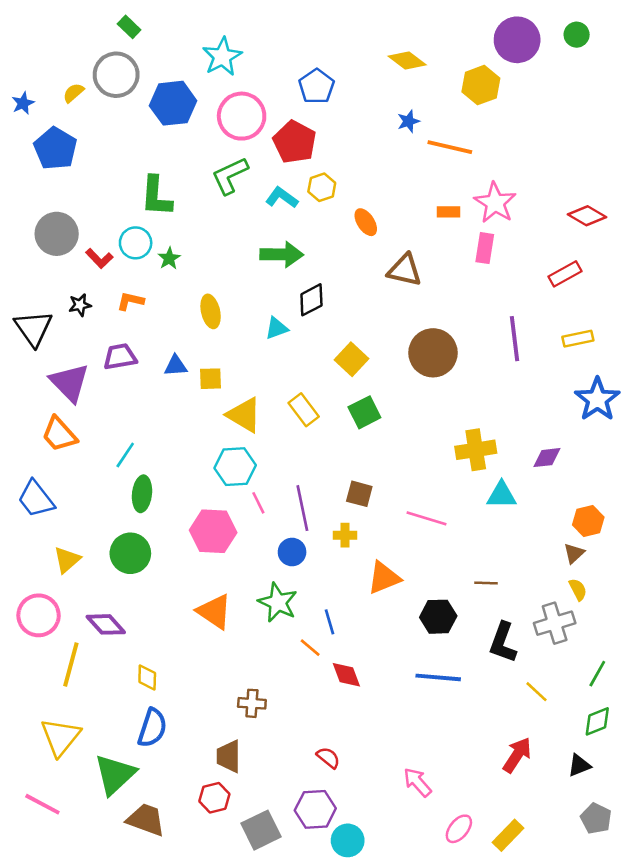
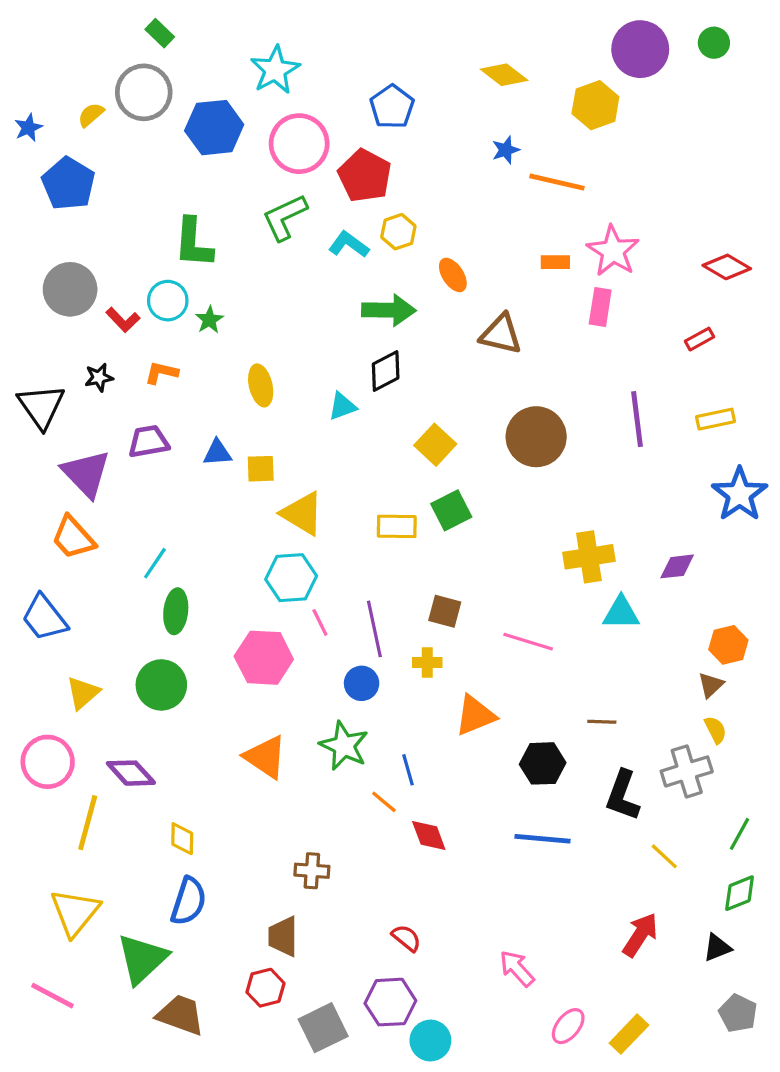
green arrow: (282, 255) -> (389, 310), moved
red rectangle: (565, 274) -> (699, 339), size x0.7
yellow rectangle: (304, 410) -> (397, 526), moved, turned -52

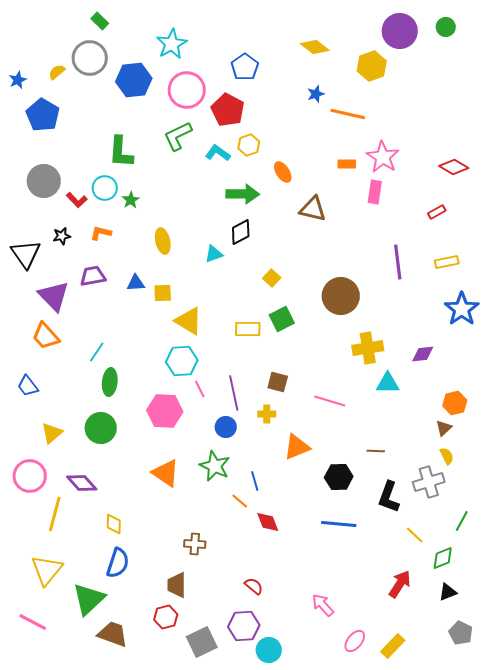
brown circle: (536, 437) -> (341, 296), moved
yellow square: (435, 445) -> (272, 278), size x0.7
blue trapezoid: (44, 618) -> (28, 386), size x0.7
green diamond: (740, 893) -> (443, 558), moved

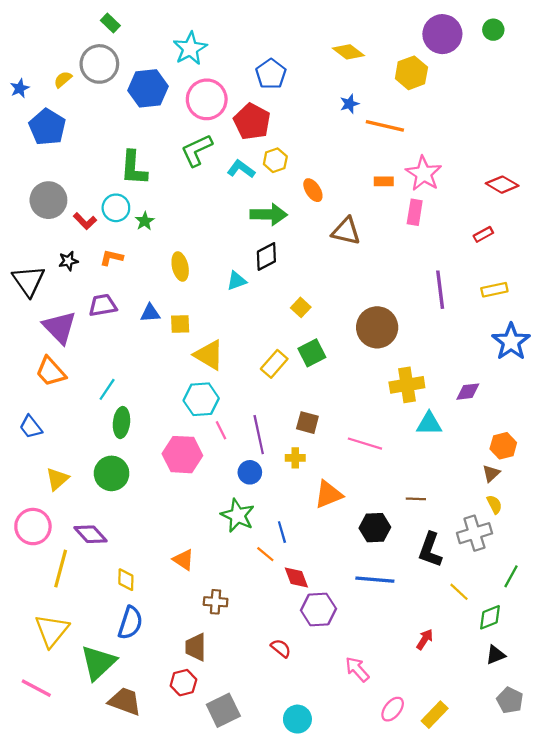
yellow rectangle: (248, 329) -> (274, 364), turned -50
orange triangle: (166, 473) -> (183, 560), moved, size x0.7
red arrow: (400, 584) -> (425, 639), moved, size x0.7
purple hexagon: (244, 626) -> (318, 610), moved

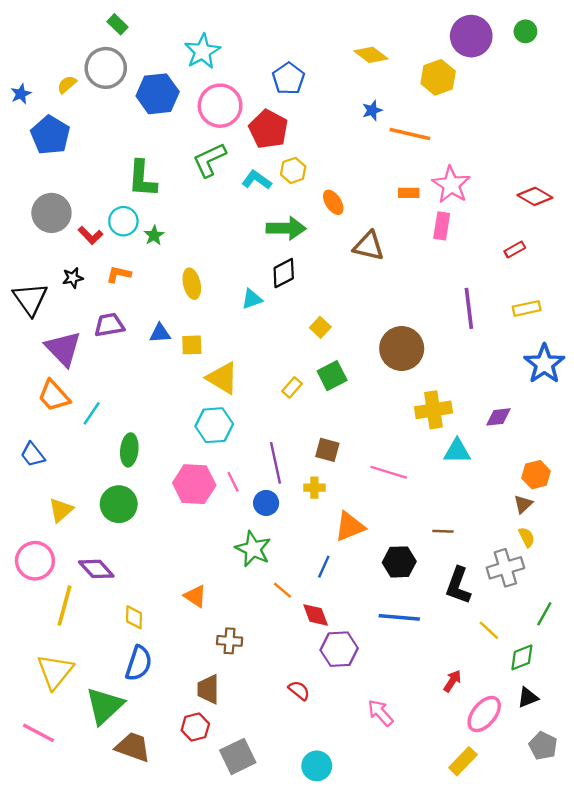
yellow rectangle: (274, 364) -> (292, 387), size x0.7
cyan line: (107, 389) -> (92, 413), moved
pink line: (221, 430) -> (233, 482), moved
blue line: (282, 532) -> (324, 567), moved, turned 40
pink ellipse: (393, 709) -> (484, 714), moved, size x1.4

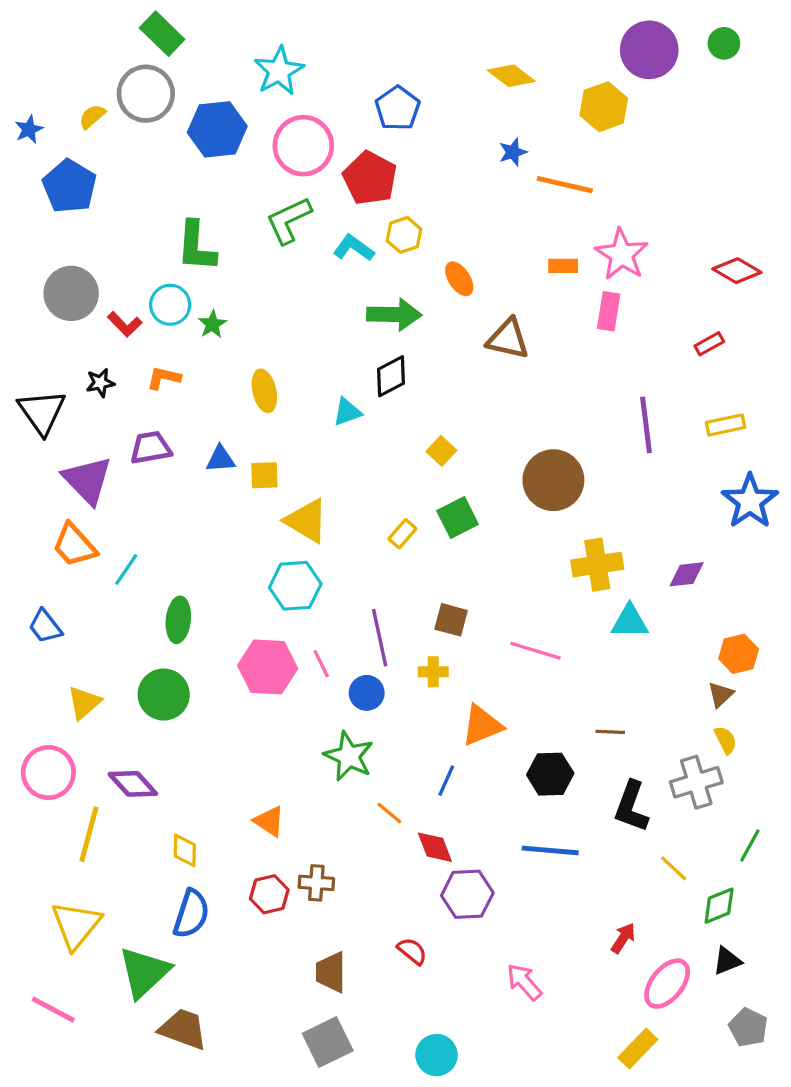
green rectangle: (118, 24) -> (162, 34), size x1.5
brown trapezoid: (208, 689) -> (331, 972), moved
red hexagon: (195, 727) -> (269, 894), moved

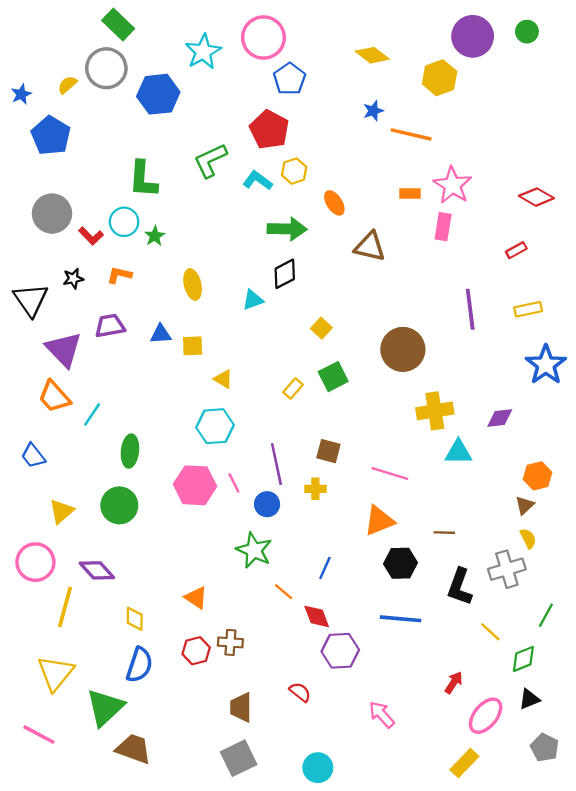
pink circle: (303, 146) -> (263, 38), moved
yellow triangle: (307, 521) -> (223, 379), size x0.6
orange triangle: (482, 725) -> (379, 521), moved

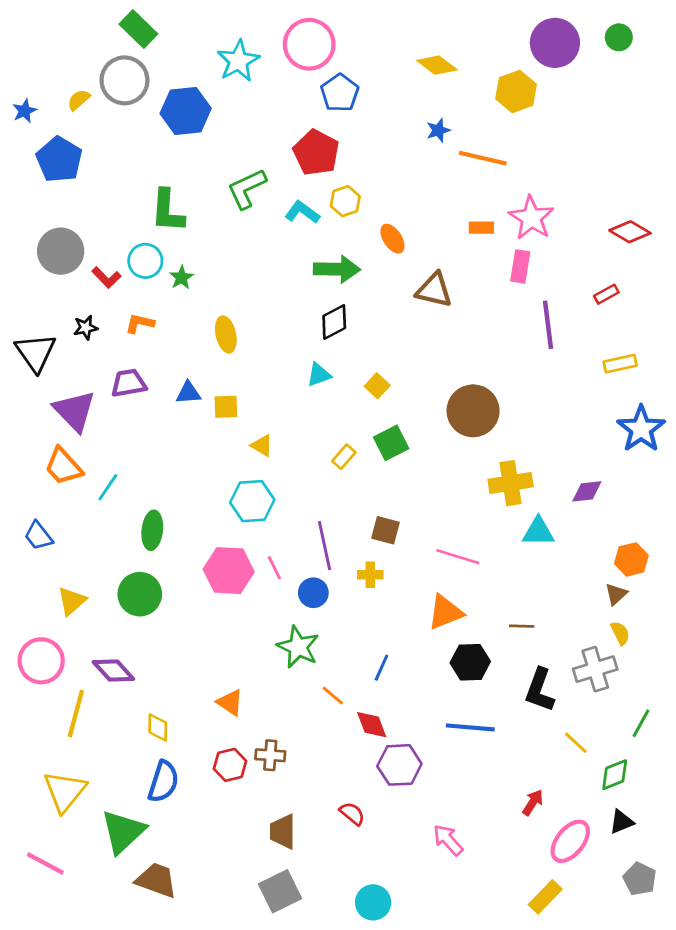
cyan triangle: (253, 300) -> (319, 375), moved
purple line: (470, 309) -> (548, 325), moved

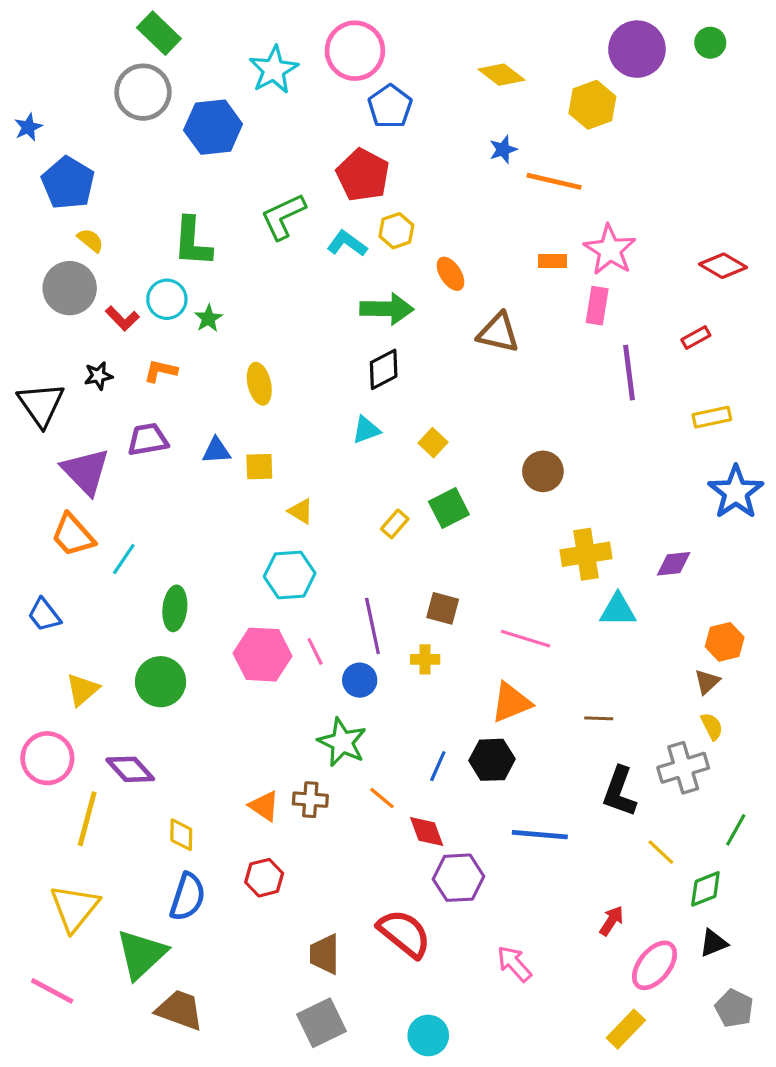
yellow semicircle: (79, 100) -> (90, 240), moved, turned 80
brown circle: (473, 411) -> (543, 471), size x0.7
black hexagon: (470, 662) -> (492, 760), moved
brown cross: (270, 755) -> (310, 800), moved
red semicircle: (352, 814) -> (404, 933), size x1.8

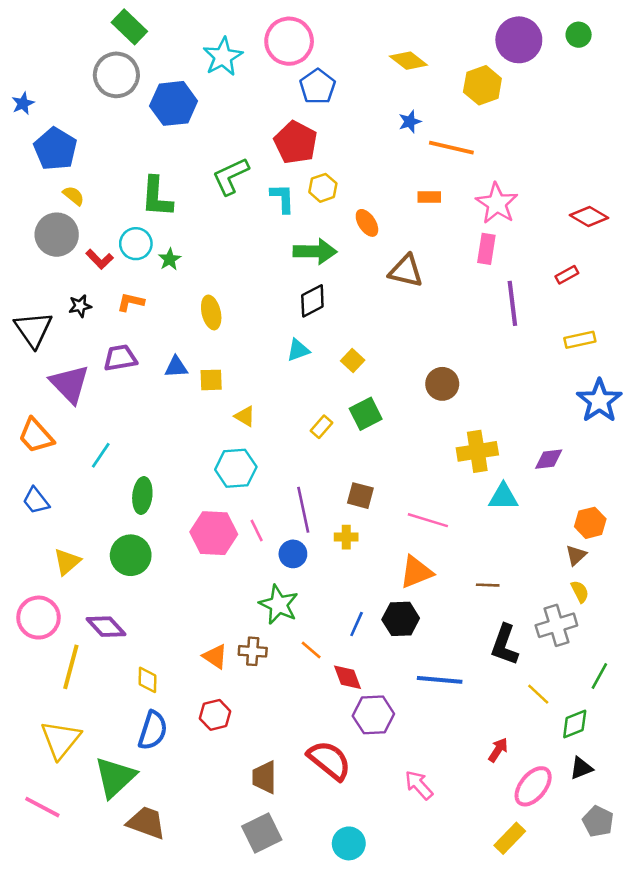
cyan L-shape: (347, 243) -> (283, 198), turned 52
orange rectangle: (553, 261) -> (429, 197), moved
orange trapezoid: (73, 535) -> (36, 436), moved

